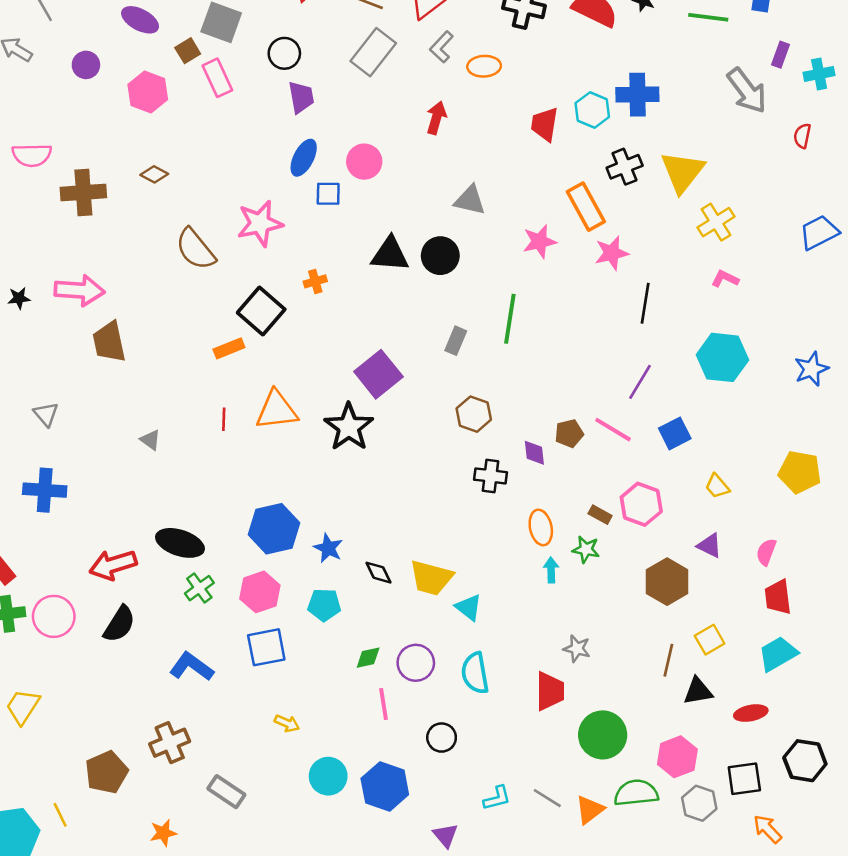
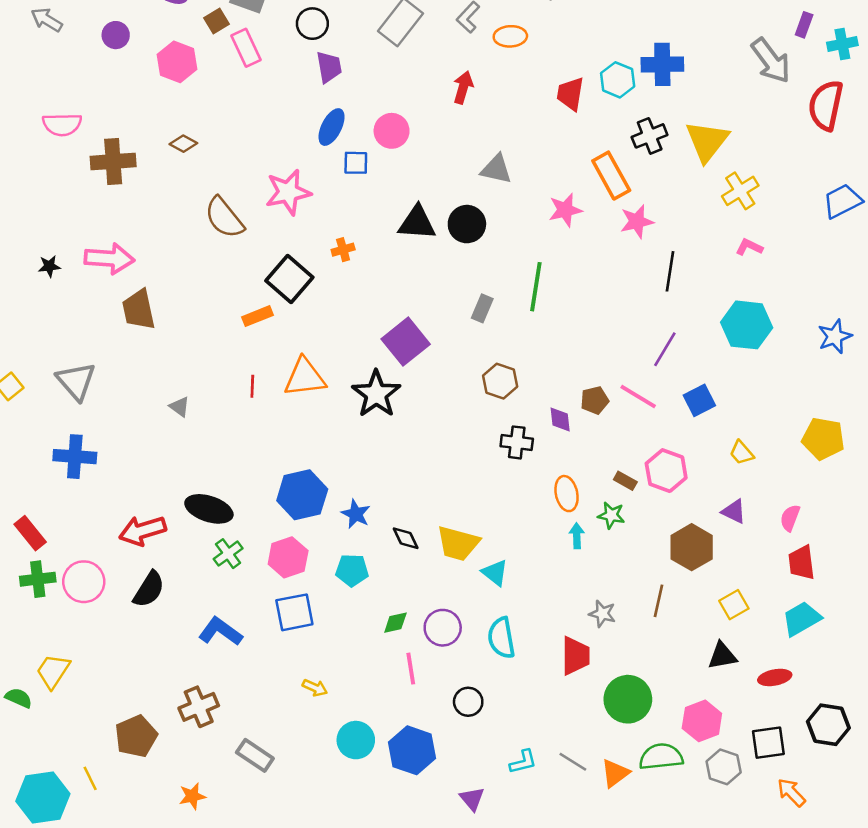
red semicircle: (802, 136) -> (826, 105), size x2.0
gray triangle: (46, 414) -> (76, 381), size x1.6
brown line: (668, 660) -> (658, 601), moved

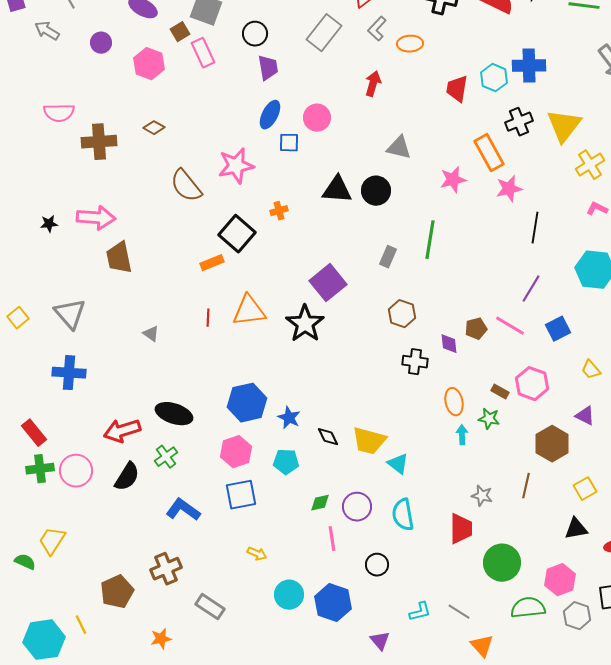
green cross: (228, 554) -> (166, 457), moved
orange triangle: (615, 773) -> (482, 646), moved, turned -35

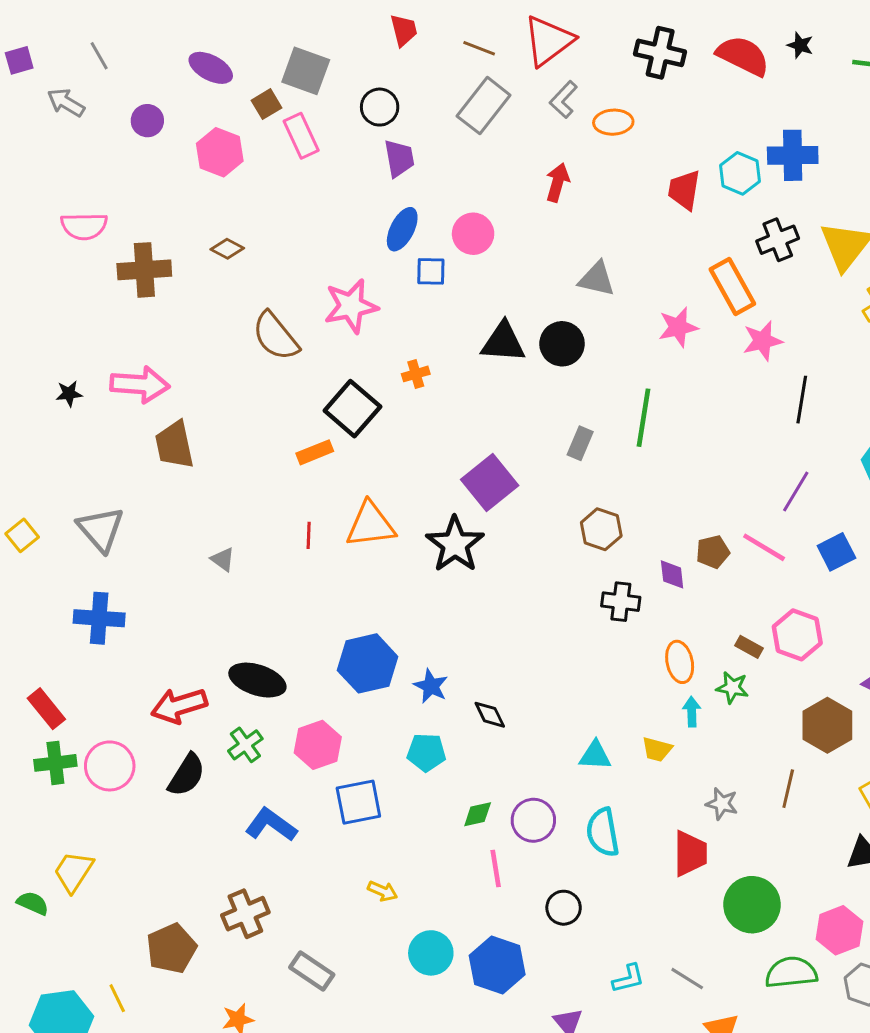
yellow trapezoid: (369, 441) -> (657, 749), moved, size x0.6
pink hexagon: (236, 452) -> (318, 745), moved
cyan triangle: (398, 464) -> (595, 755), turned -35

